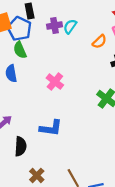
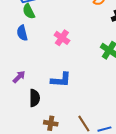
brown cross: (37, 175) -> (51, 123), turned -32

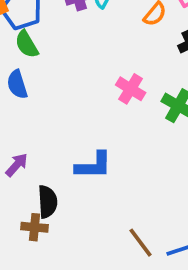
pink cross: (62, 38) -> (131, 89), moved
brown cross: (51, 123) -> (35, 227), moved

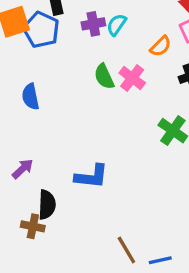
green semicircle: (27, 44) -> (104, 77), moved
pink cross: (131, 89) -> (132, 78), moved

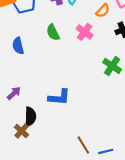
green semicircle: (104, 77) -> (53, 32), moved
brown cross: (33, 226) -> (21, 131), turned 32

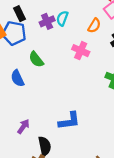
green semicircle: (53, 32) -> (36, 59), moved

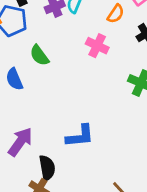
purple arrow: (23, 126) -> (20, 142), size x1.5

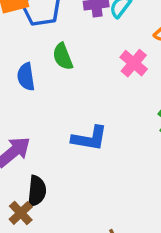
blue L-shape: (80, 136) -> (89, 138), moved

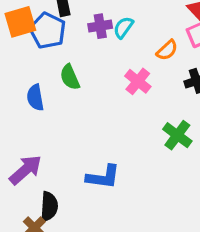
blue L-shape: (89, 138) -> (103, 177), moved

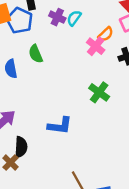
purple cross: (100, 26) -> (57, 17), turned 35
pink cross: (138, 81) -> (96, 46), moved
green cross: (177, 135) -> (99, 92), moved

